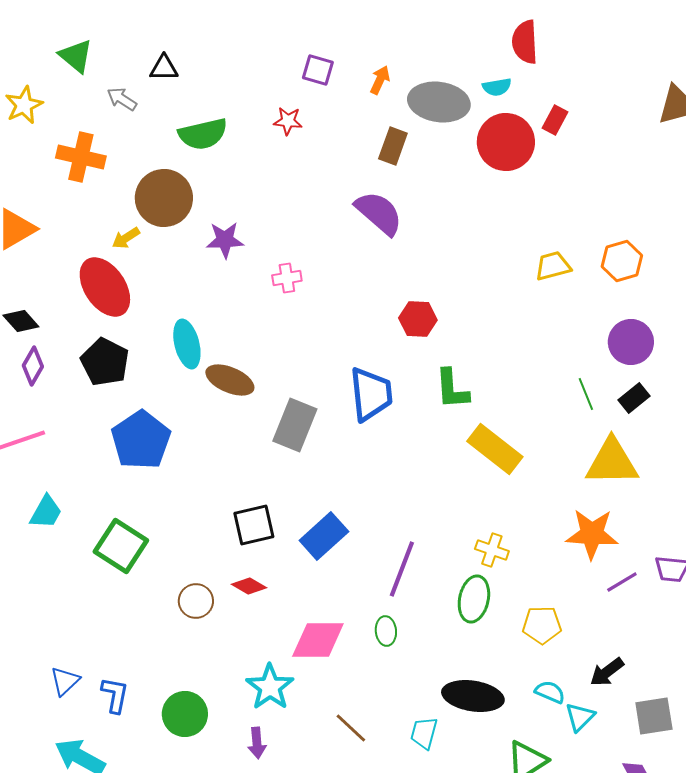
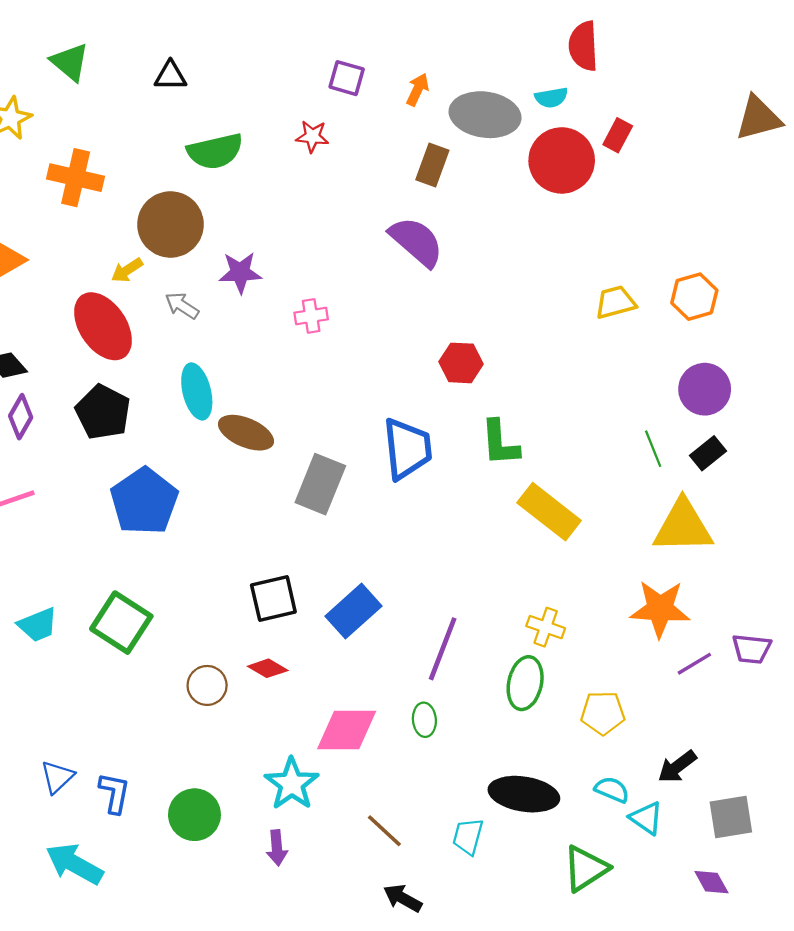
gray arrow: (122, 99) -> (182, 306), moved
cyan trapezoid: (46, 512) -> (38, 625), moved, turned 39
cyan triangle: (580, 717) -> (646, 818), turned -40

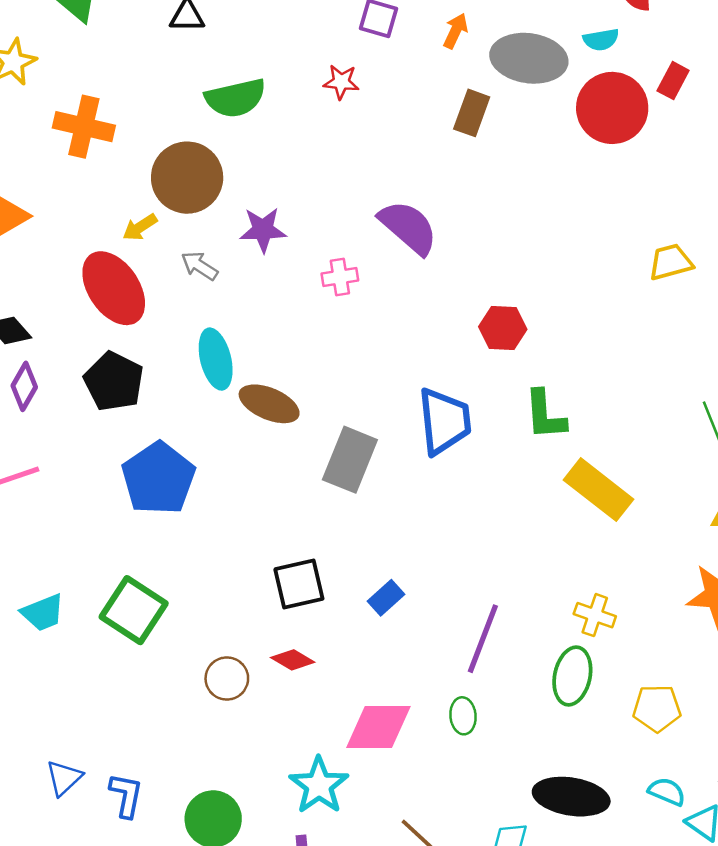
purple semicircle: (416, 242) -> (408, 227), moved
blue rectangle: (353, 611) -> (386, 598), size x0.6

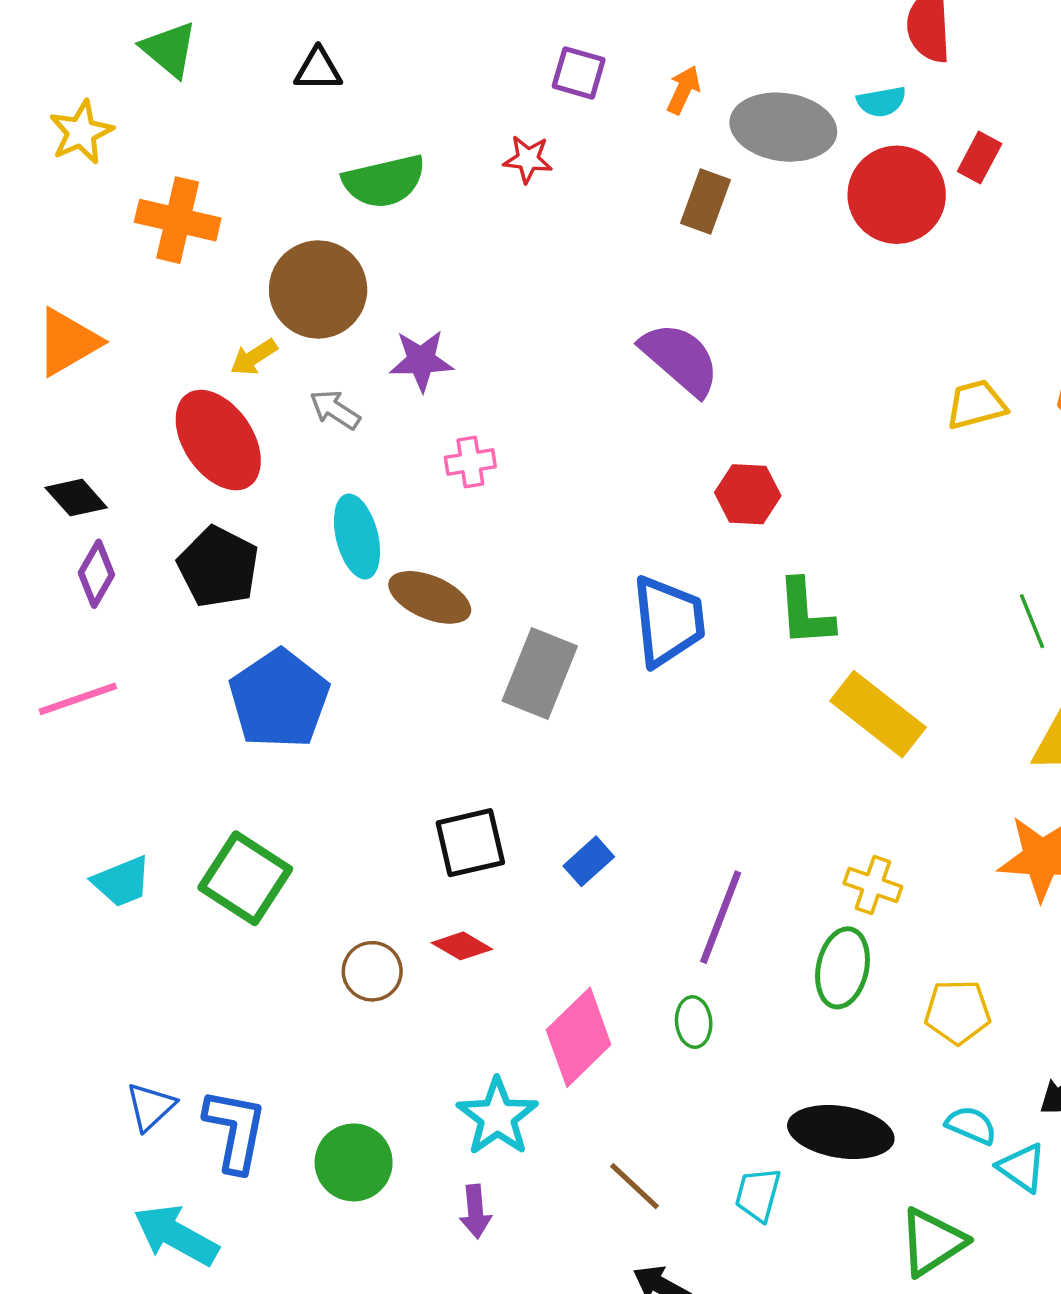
purple semicircle: (408, 227) -> (680, 359), moved
pink cross: (340, 277) -> (470, 462), moved
pink diamond: (378, 727) -> (579, 1037), turned -44
blue L-shape: (126, 795) -> (235, 1130), size x1.4

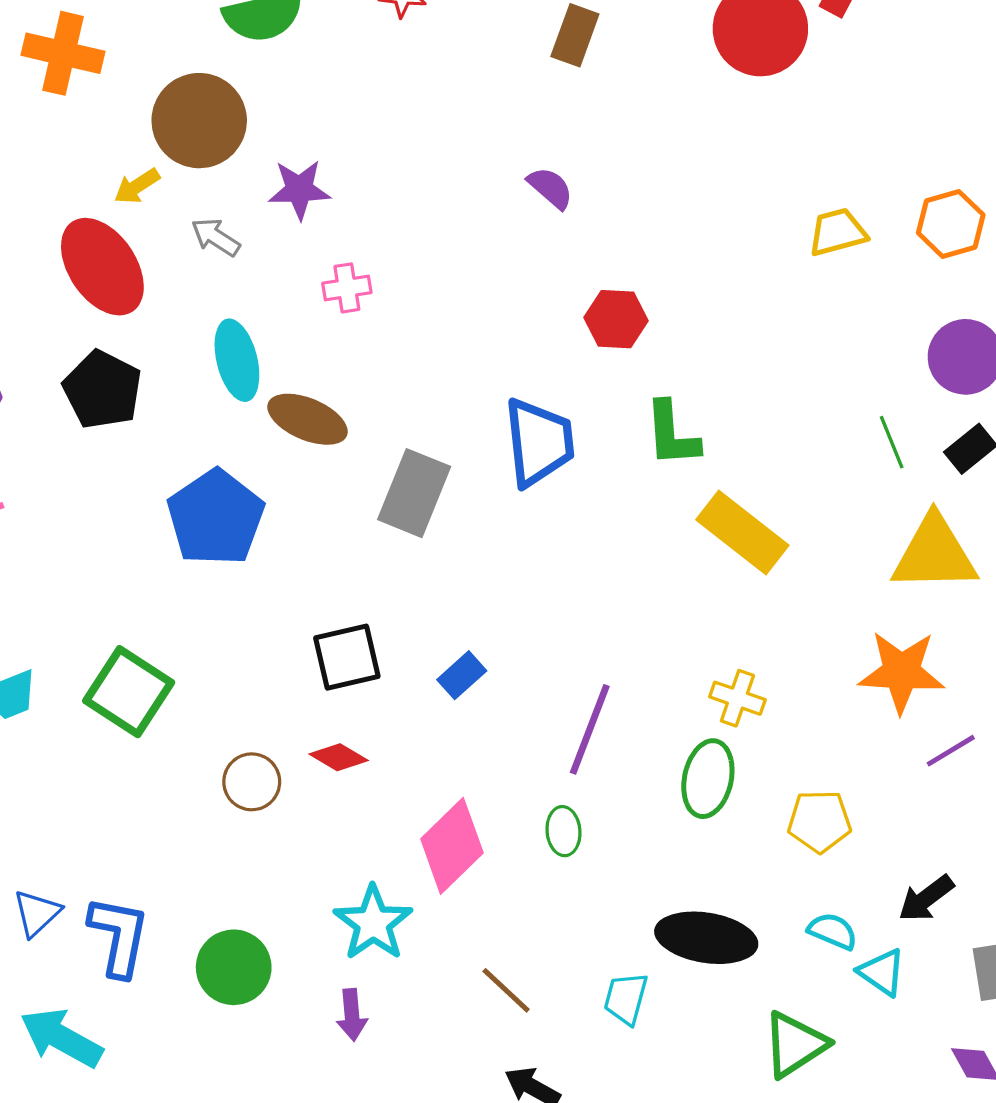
purple semicircle: (680, 359) -> (550, 188), size x0.6
blue pentagon: (279, 699) -> (216, 518), moved

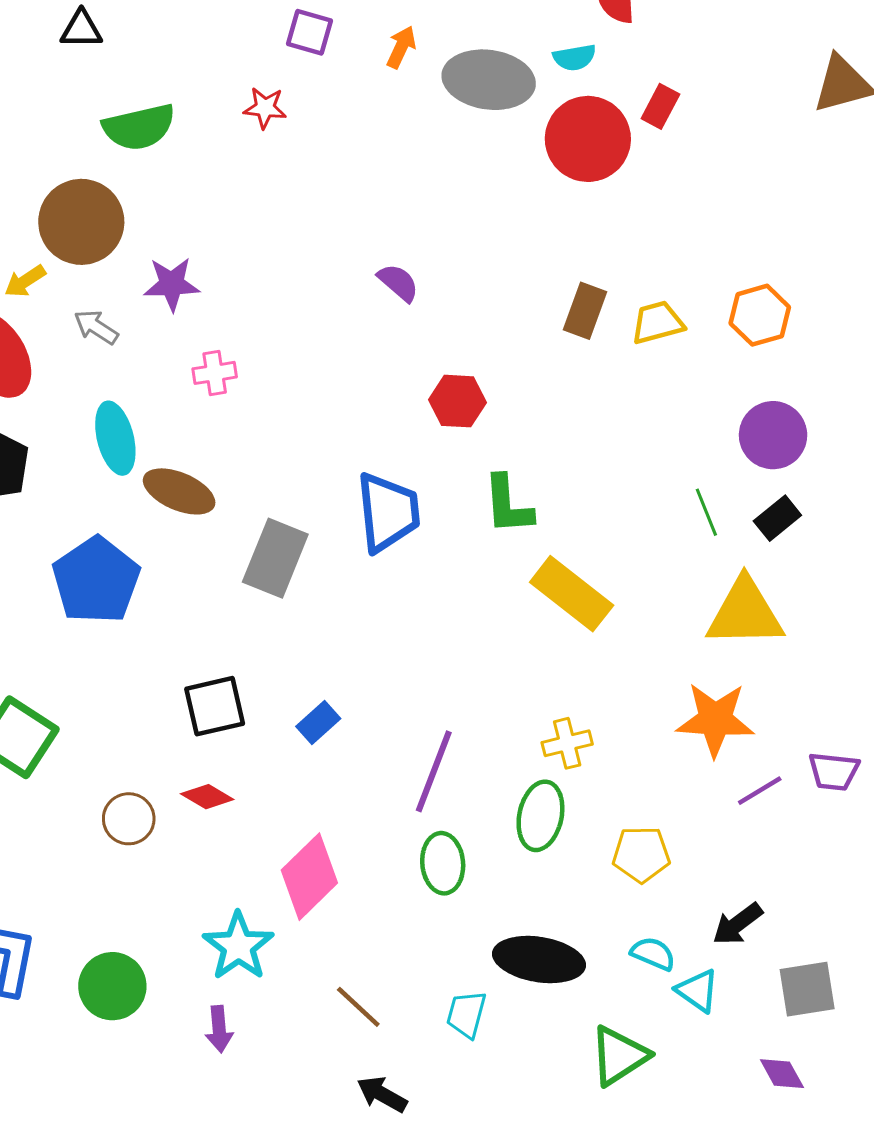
brown rectangle: (575, 35) -> (585, 311), moved
yellow cross: (737, 698) -> (567, 743), turned -33
green ellipse: (563, 831) -> (443, 863), moved, size x1.4

